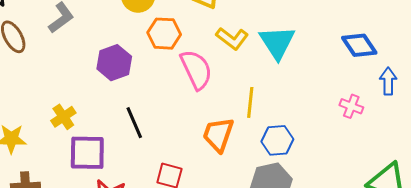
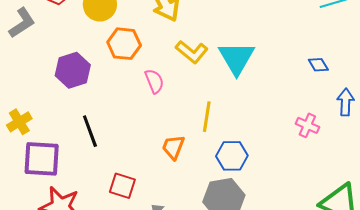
blue diamond: (359, 45) -> (318, 65), size x0.6
pink semicircle: (196, 70) -> (154, 81), size x0.6
orange trapezoid: (218, 134) -> (173, 147), size x0.7

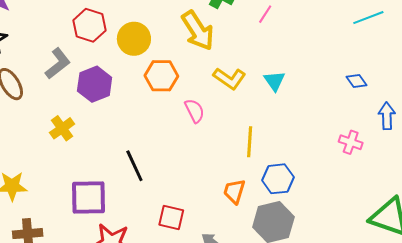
cyan triangle: (237, 58) -> (275, 81), size x0.6
purple hexagon: (73, 70) -> (95, 84), moved
yellow cross: (19, 122) -> (62, 128), moved
orange trapezoid: (173, 147) -> (234, 191), moved

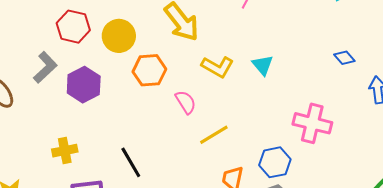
yellow cross: (62, 128) -> (65, 151), moved, turned 30
yellow line: (250, 142) -> (214, 135), moved, turned 60
pink cross: (351, 142) -> (312, 123), moved, size x1.6

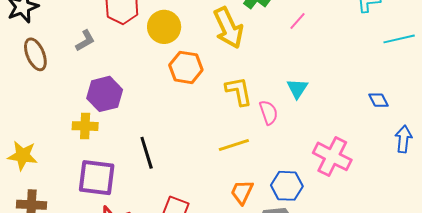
gray L-shape: (45, 67) -> (85, 41), size x0.7
yellow L-shape: (217, 67) -> (239, 91), moved, turned -144
purple hexagon: (84, 85) -> (105, 94), moved
pink semicircle: (186, 102) -> (269, 112), moved

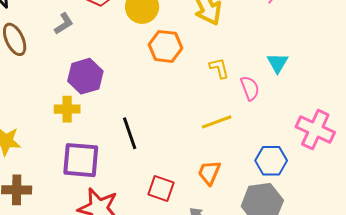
yellow L-shape: (239, 91) -> (219, 68), size x0.7
orange trapezoid: (242, 192) -> (209, 173), moved

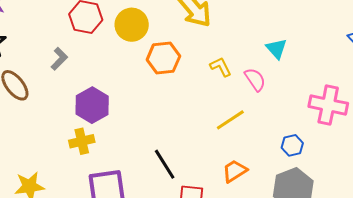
black line: (130, 133) -> (165, 164), moved
blue hexagon: (271, 161) -> (292, 145), size x0.7
orange trapezoid: (209, 173) -> (235, 171), turned 48

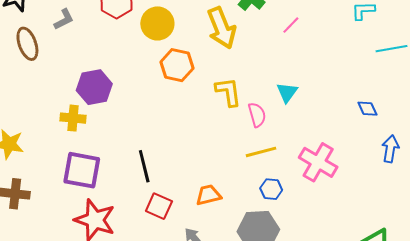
gray L-shape: (59, 59) -> (64, 19), moved
yellow L-shape: (221, 67) -> (228, 92), size x1.4
yellow line: (230, 120) -> (261, 152), moved

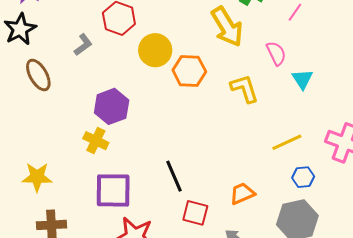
gray L-shape: (64, 19) -> (83, 45), moved
yellow circle: (157, 23) -> (155, 50), moved
pink semicircle: (257, 115) -> (276, 53), moved
yellow cross: (73, 118) -> (96, 141), turned 30

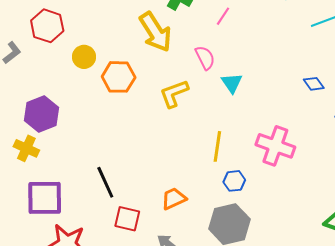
yellow circle: (155, 50) -> (84, 57), size x0.7
yellow L-shape: (244, 89) -> (174, 94), turned -92
yellow line: (287, 142) -> (217, 146), turned -56

